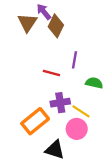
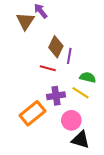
brown diamond: (56, 26) -> (56, 47), moved
yellow line: (81, 111) -> (80, 93), moved
black triangle: (55, 150) -> (80, 140), moved

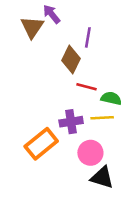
purple line: (69, 56) -> (88, 37), moved
red line: (48, 68) -> (87, 87), moved
yellow line: (80, 93) -> (102, 118), turned -36

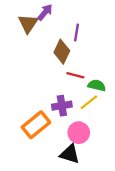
purple arrow: (52, 14) -> (45, 12), turned 78
yellow line: (102, 118) -> (89, 102), turned -36
black triangle: (102, 177) -> (70, 154), moved

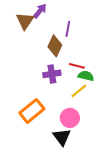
red line: (75, 75) -> (77, 66), moved
purple cross: (62, 106) -> (52, 74), moved
black triangle: (70, 154) -> (62, 137), turned 36

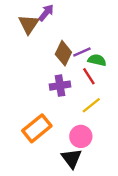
purple line: (68, 29) -> (82, 52), moved, turned 56
red line: (77, 66) -> (89, 76), turned 42
green semicircle: (86, 76) -> (97, 60), moved

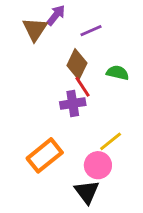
purple line: (82, 52) -> (91, 31), moved
red line: (89, 76) -> (83, 87), moved
yellow line: (91, 105) -> (111, 141), moved

